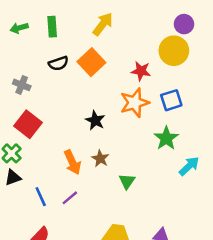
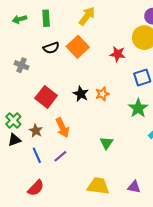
orange star: (135, 103) -> (102, 94), moved, size x0.6
red square: (28, 124) -> (46, 97), moved
brown star: (100, 158) -> (36, 131), moved

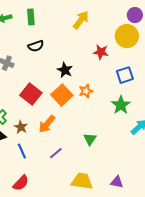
yellow arrow: (87, 16) -> (81, 20), moved
orange square: (78, 47) -> (62, 95), moved
black star: (81, 94) -> (65, 70), moved
orange arrow: (62, 128) -> (47, 124), turned 66
purple line: (60, 156) -> (56, 153), moved

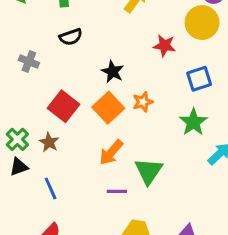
orange arrow: (47, 124) -> (111, 152), moved
brown star: (21, 127) -> (49, 142), moved
green triangle: (90, 139) -> (149, 171), size x1.5
purple line: (56, 153) -> (117, 191), moved, turned 40

